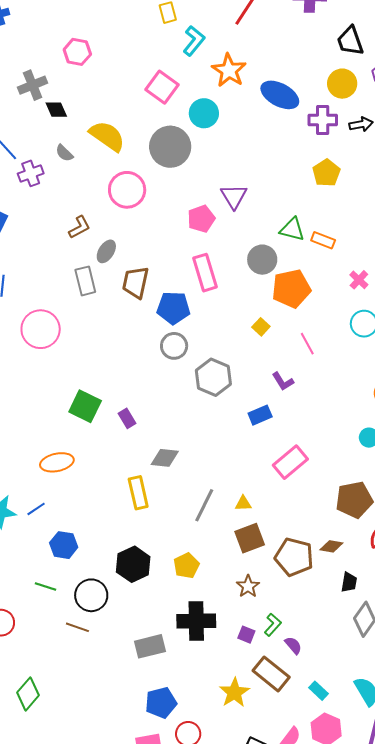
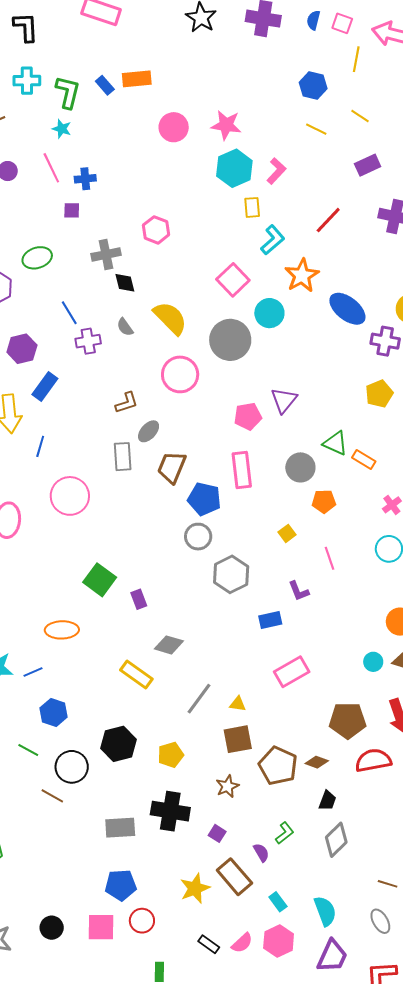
orange pentagon: (291, 289) -> (324, 501), size x0.6
yellow rectangle: (138, 493) -> (136, 674), turned -52
green L-shape: (273, 625) -> (285, 833), moved

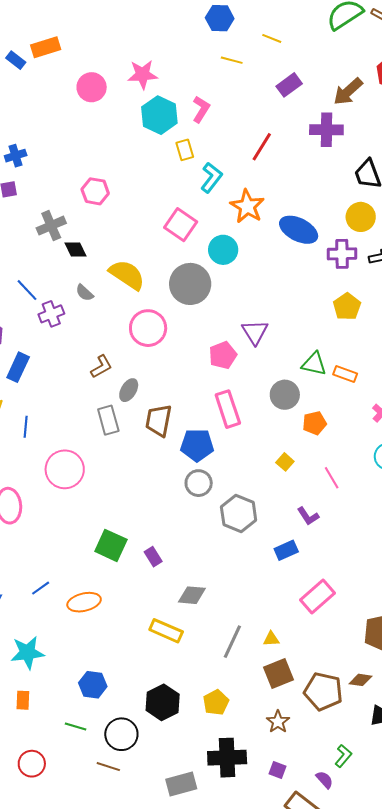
blue line: (33, 672) -> (41, 588), moved

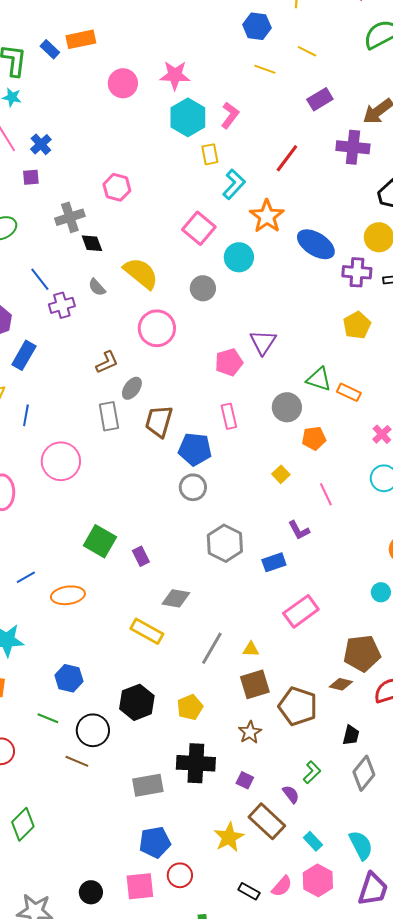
blue cross: (16, 156) -> (41, 144), turned -30
gray circle: (190, 284) -> (203, 288), size x0.6
pink rectangle: (228, 409) -> (229, 416), size x0.7
gray hexagon: (239, 513) -> (225, 543), moved
brown diamond: (360, 680) -> (341, 684), moved

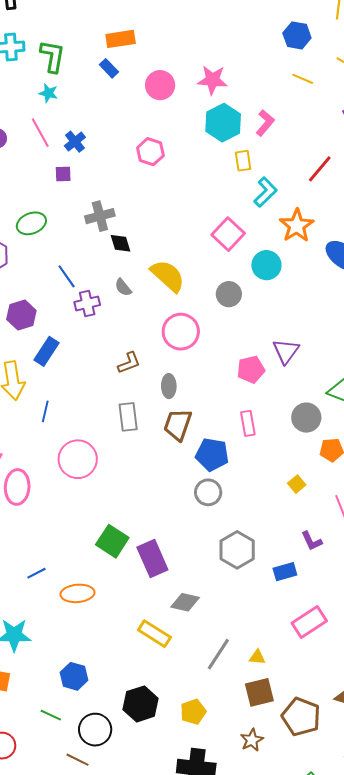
blue rectangle: (50, 49) -> (109, 68), moved
pink hexagon: (117, 187) -> (150, 152), moved
gray ellipse: (132, 388) -> (169, 386), moved, turned -40
purple rectangle: (141, 556) -> (152, 558), size x1.8

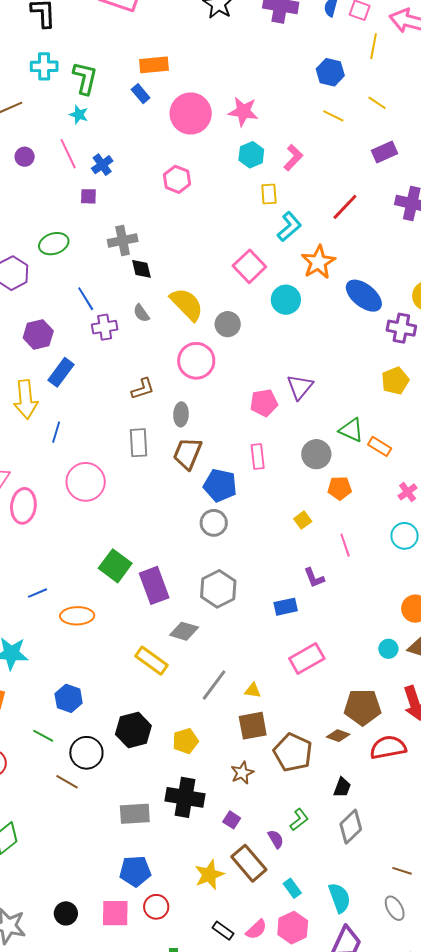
pink circle: (160, 85) -> (191, 113), size x1.4
cyan hexagon: (223, 123) -> (251, 155), size x0.7
gray circle: (229, 294) -> (228, 324), moved
gray hexagon: (237, 550) -> (218, 589), moved

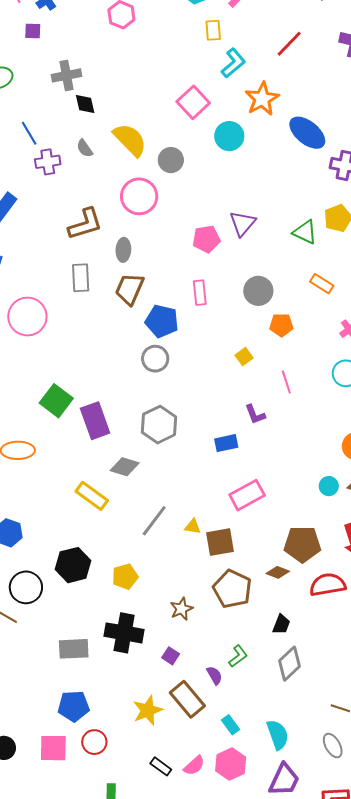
brown L-shape: (143, 389) -> (85, 224), size x1.5
green triangle: (351, 430) -> (305, 232), moved
brown square: (253, 726) -> (220, 542), moved

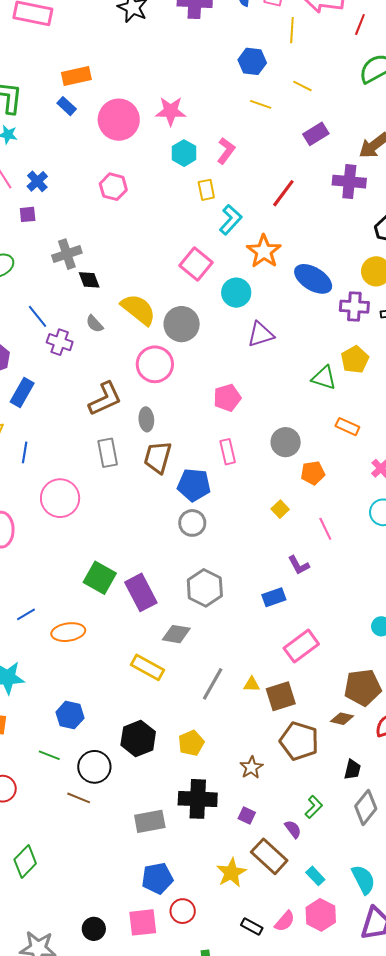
gray circle: (171, 160) -> (182, 324), size x1.4
purple cross: (48, 162) -> (60, 342), turned 35
purple triangle: (243, 223) -> (261, 334), moved, turned 40

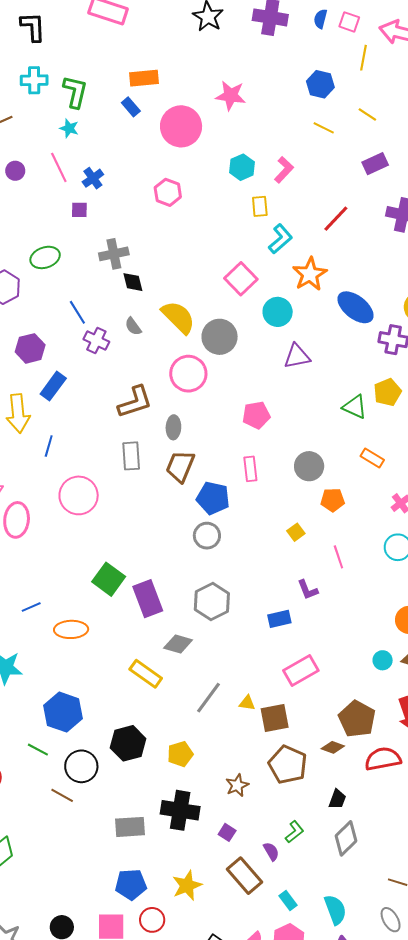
pink star: (171, 111) -> (231, 96), moved
brown pentagon: (363, 687) -> (357, 719), turned 30
blue hexagon: (70, 715) -> (63, 712), size x1.4
yellow star: (231, 873) -> (187, 885), moved

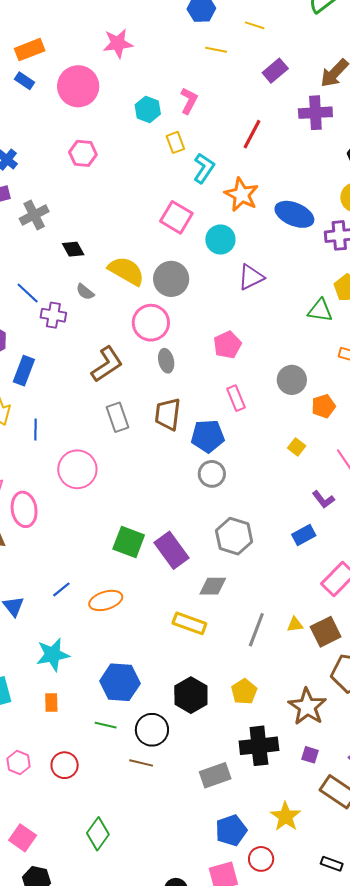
gray cross: (114, 254) -> (34, 215), moved
gray ellipse: (173, 427) -> (166, 361), moved
brown star: (237, 785) -> (307, 707), size x1.6

